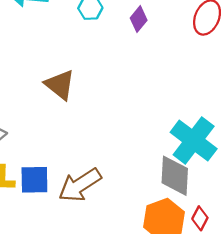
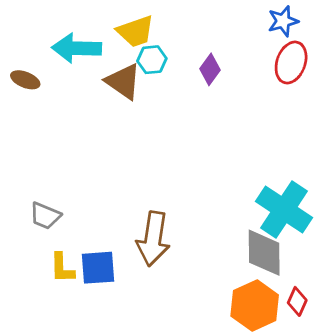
brown triangle: (60, 85) -> (123, 81), moved
brown arrow: (80, 185) -> (153, 239), moved, turned -45

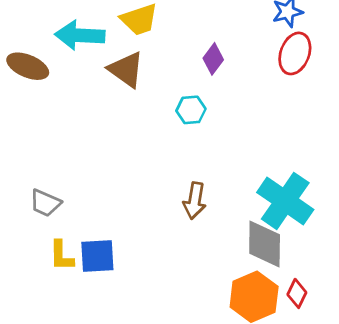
cyan hexagon: (152, 60) -> (191, 110), moved
brown ellipse: (25, 80) -> (28, 66), size x1.4
brown arrow: (153, 239) -> (195, 201), moved, size x0.7

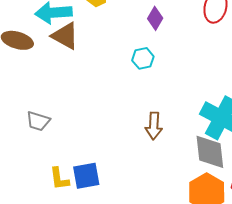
brown triangle: (126, 70) -> (65, 36), moved
gray trapezoid: (45, 203) -> (38, 121), moved

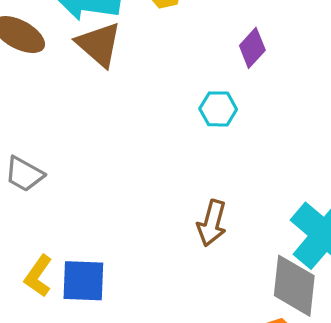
yellow L-shape: (59, 179) -> (38, 276), turned 30

